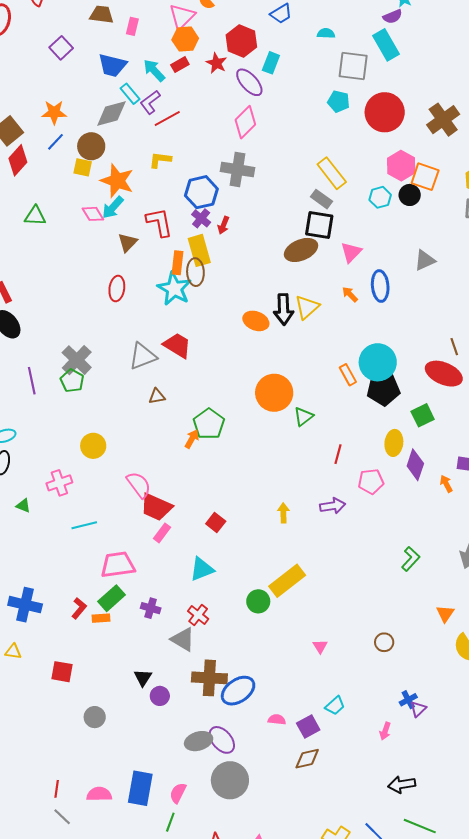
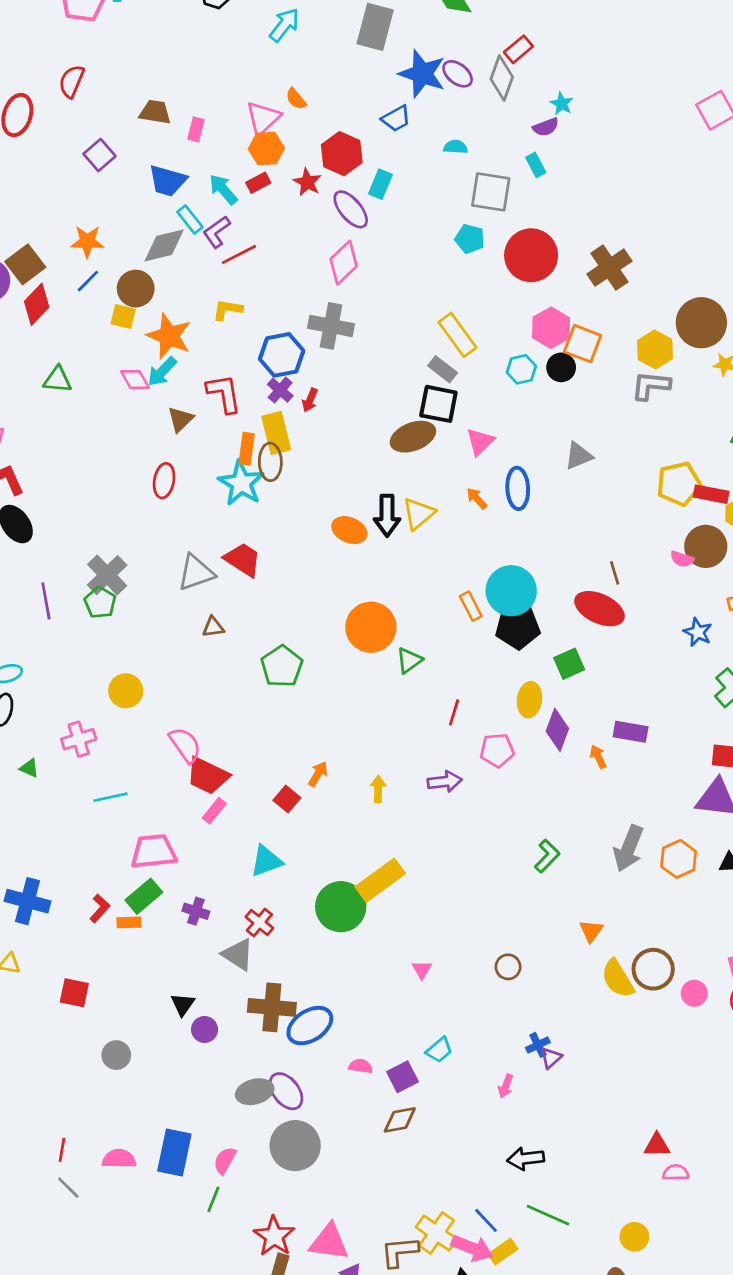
cyan rectangle: (386, 45) -> (536, 165), size x0.6
orange arrow: (192, 439) -> (318, 774), moved
green circle: (258, 601) -> (341, 907), size x1.6

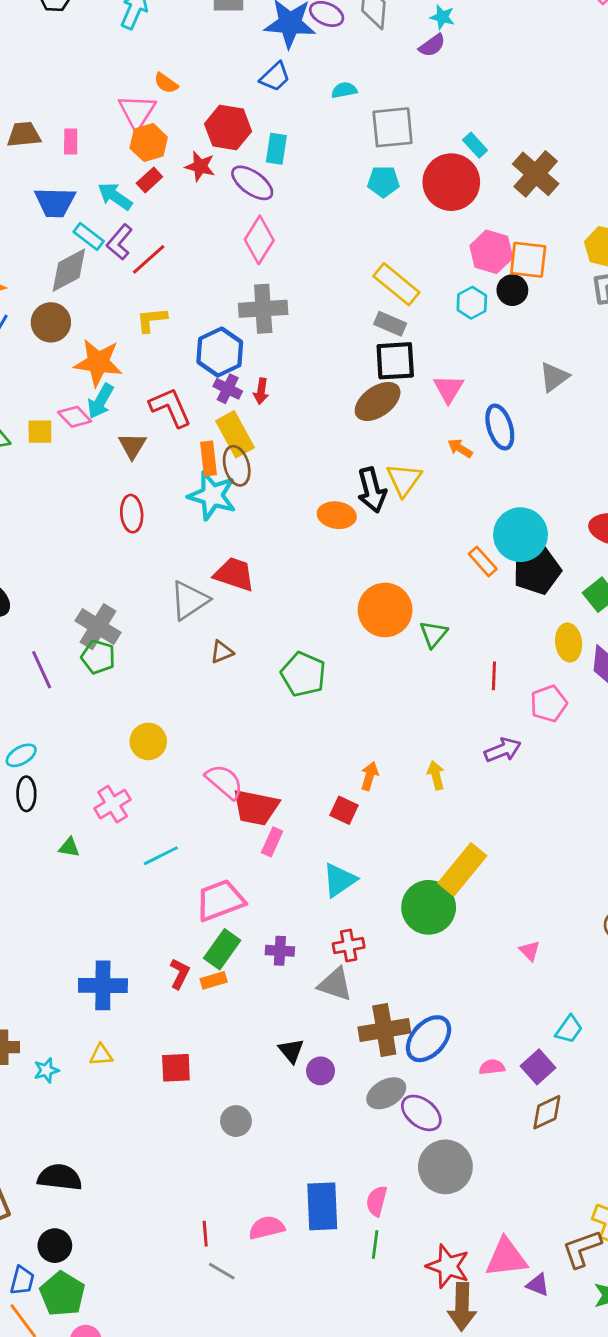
cyan rectangle: (536, 165) -> (475, 145), moved
yellow square: (123, 316) -> (40, 432), moved
red cross: (259, 922) -> (349, 945), turned -36
gray ellipse: (255, 1092) -> (386, 1093), moved

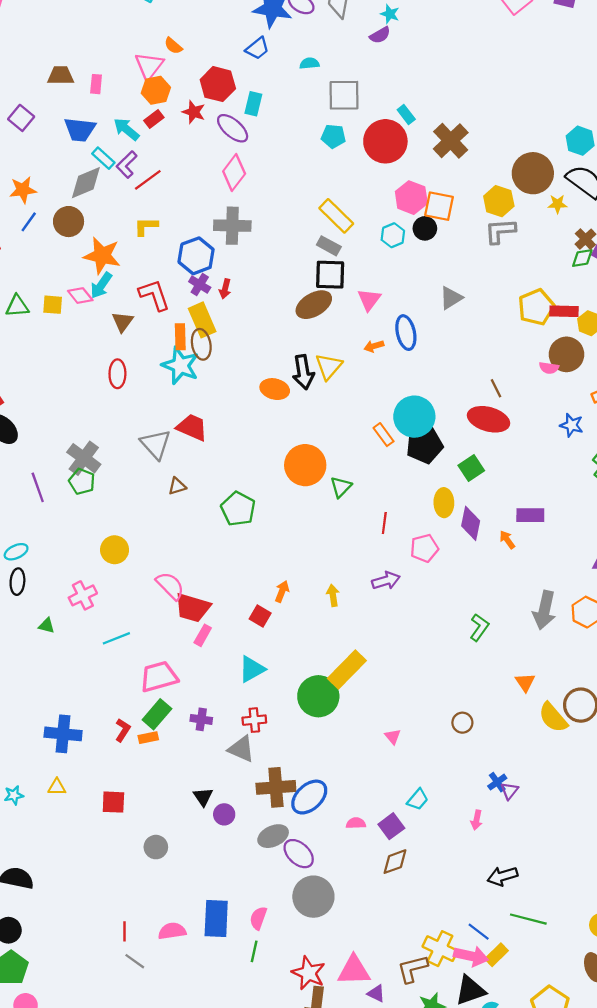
orange arrow: (460, 448) -> (374, 346), turned -54
gray triangle: (189, 600) -> (156, 444), turned -44

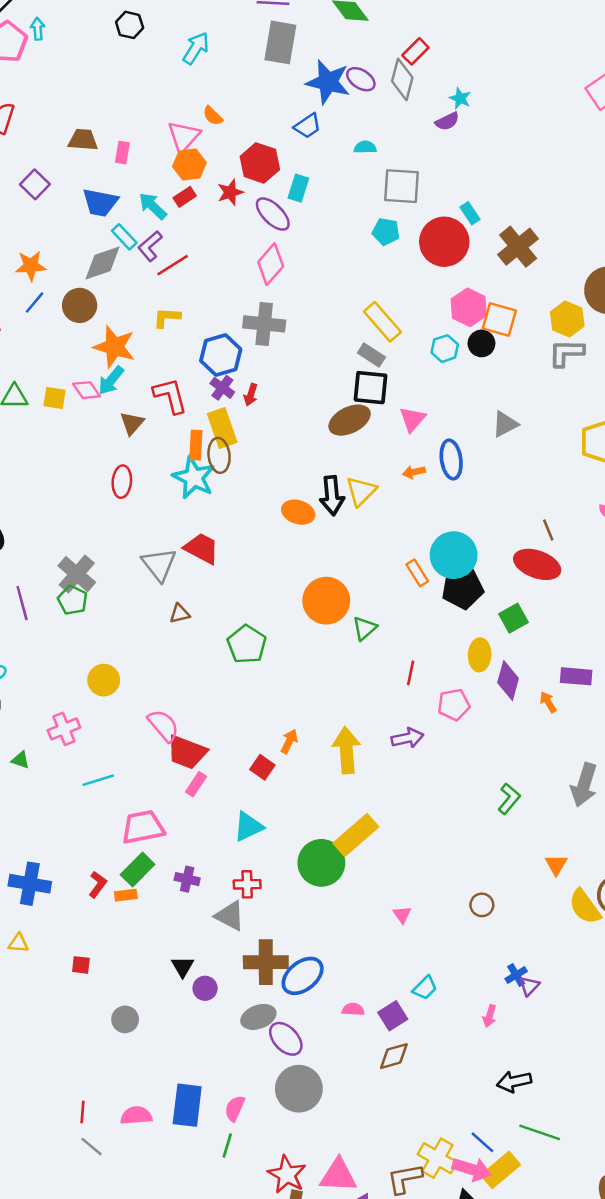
red star: (194, 112) -> (230, 192), turned 30
yellow arrow: (333, 595) -> (346, 750), size x1.8
red square: (113, 802) -> (81, 965), size x0.7
yellow rectangle: (497, 955) -> (501, 1170), size x1.4

